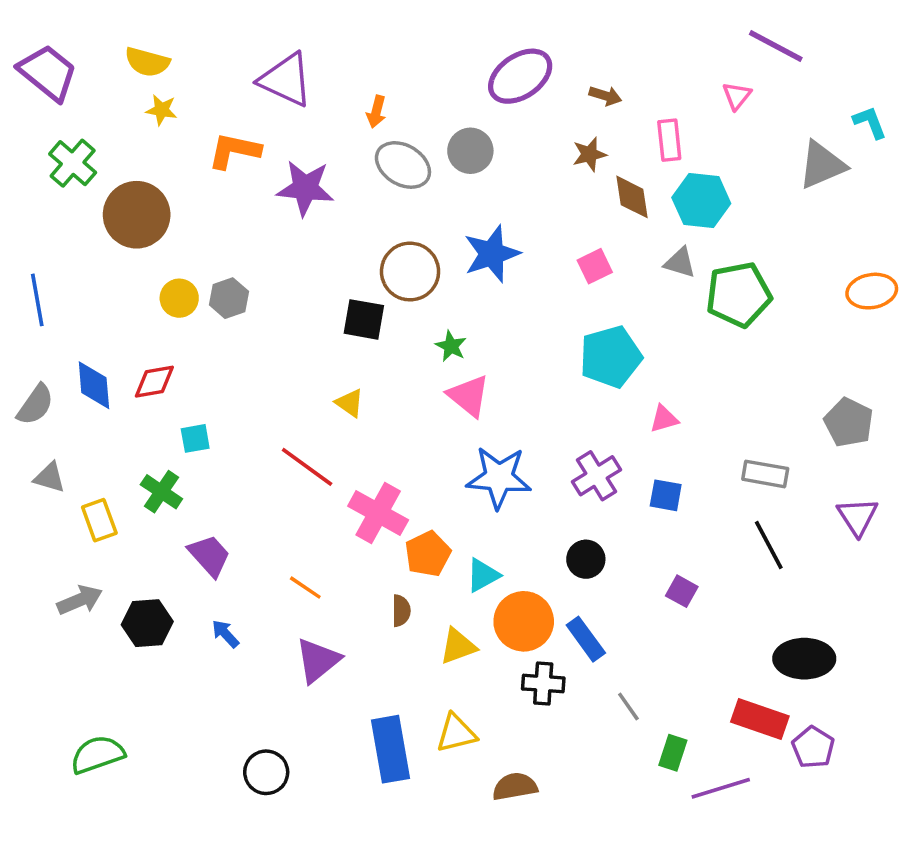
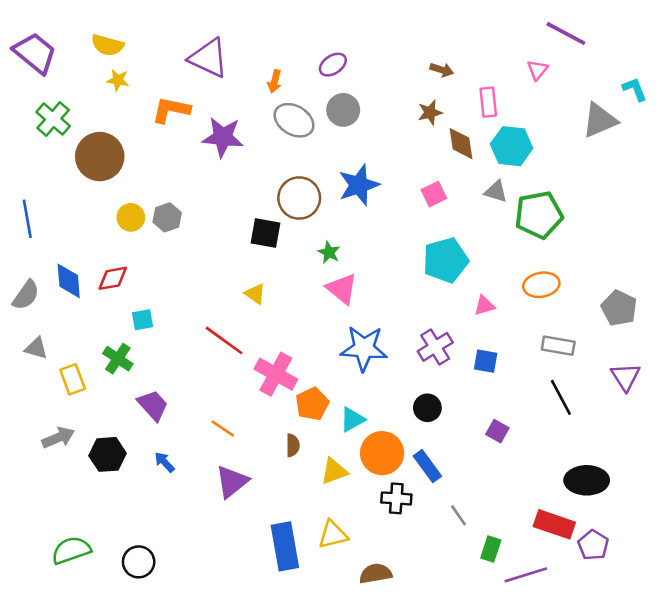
purple ellipse: (520, 76) -> (333, 65), moved, size x0.6
orange ellipse: (872, 291) -> (541, 285), moved
black circle: (266, 772) -> (139, 562), moved

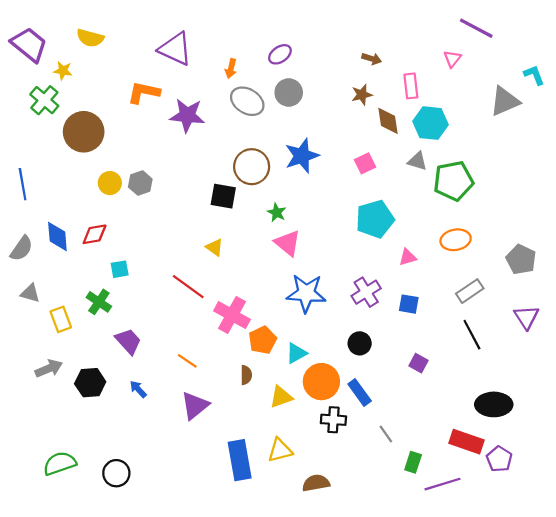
yellow star: (118, 80) -> (63, 71), moved
gray rectangle: (558, 346) -> (470, 291), turned -44

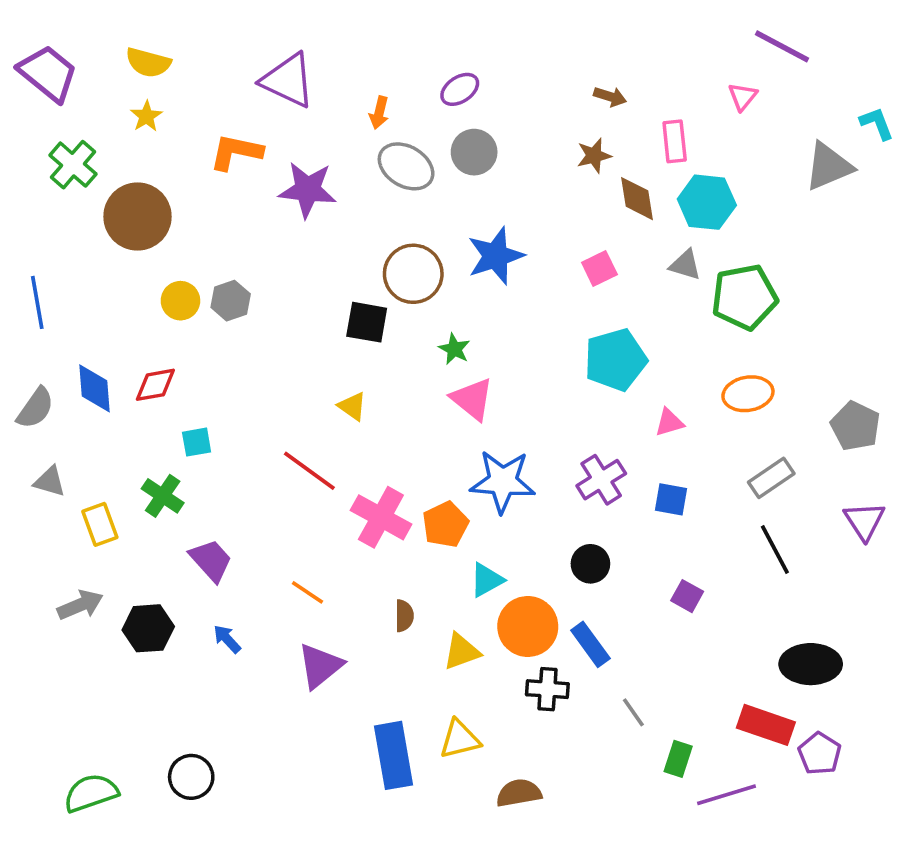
yellow star: (63, 71) -> (146, 116), moved, turned 30
orange pentagon: (263, 340) -> (445, 524), moved
green semicircle: (60, 463) -> (91, 793), moved

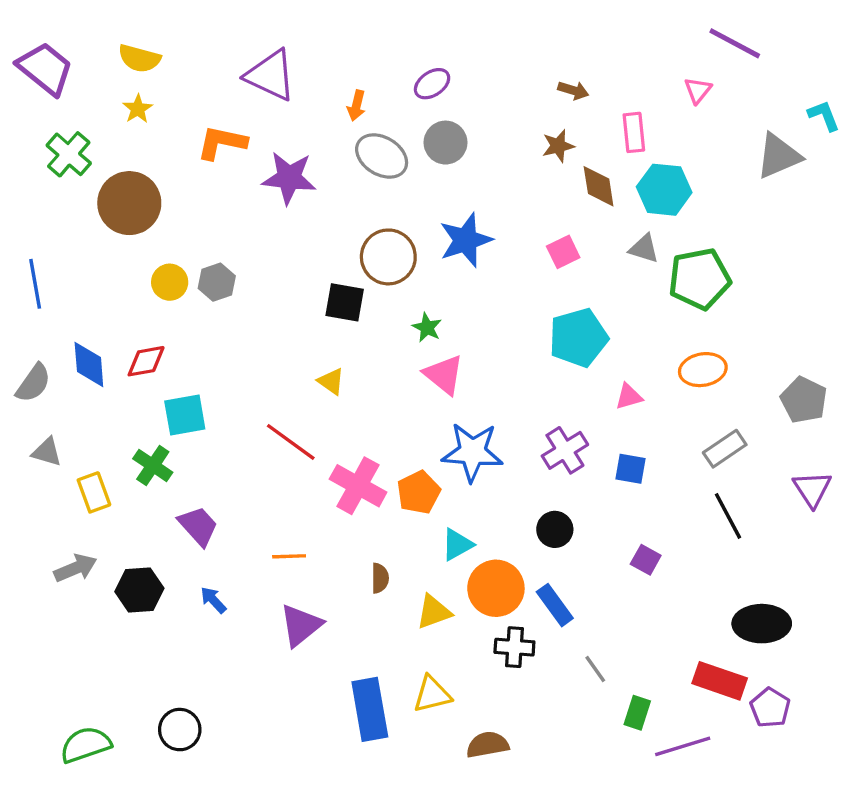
cyan square: (197, 442) -> (185, 415), size x1.5
orange line: (308, 592) -> (289, 556), turned -36

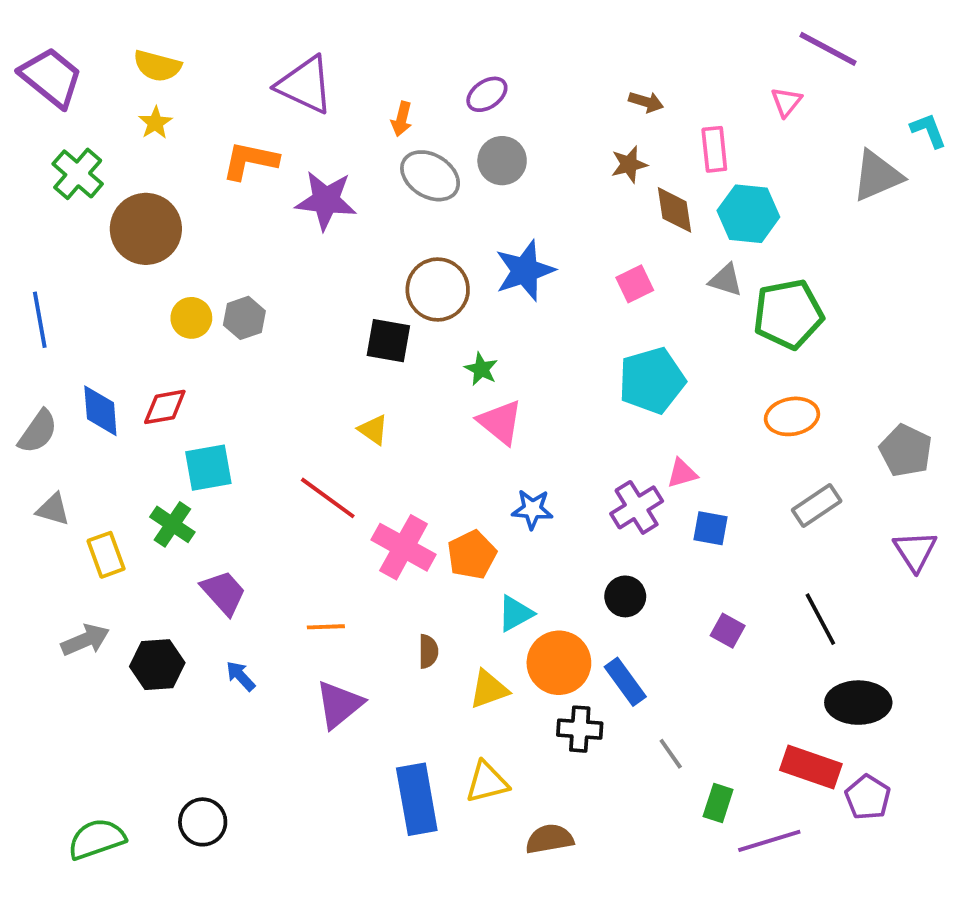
pink triangle: (629, 397) -> (682, 473), moved
blue star: (472, 452) -> (532, 509), size x0.6
black line: (728, 516) -> (820, 619), moved

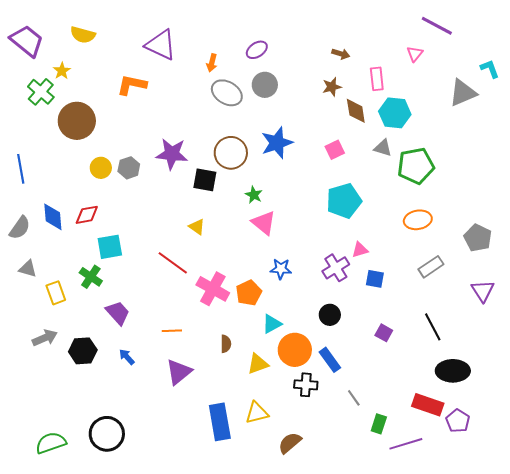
yellow star: (155, 123) -> (62, 71), moved
purple star: (326, 200) -> (172, 154), moved
black circle: (203, 822) -> (107, 434), size x1.4
brown semicircle: (549, 839) -> (290, 443), turned -30

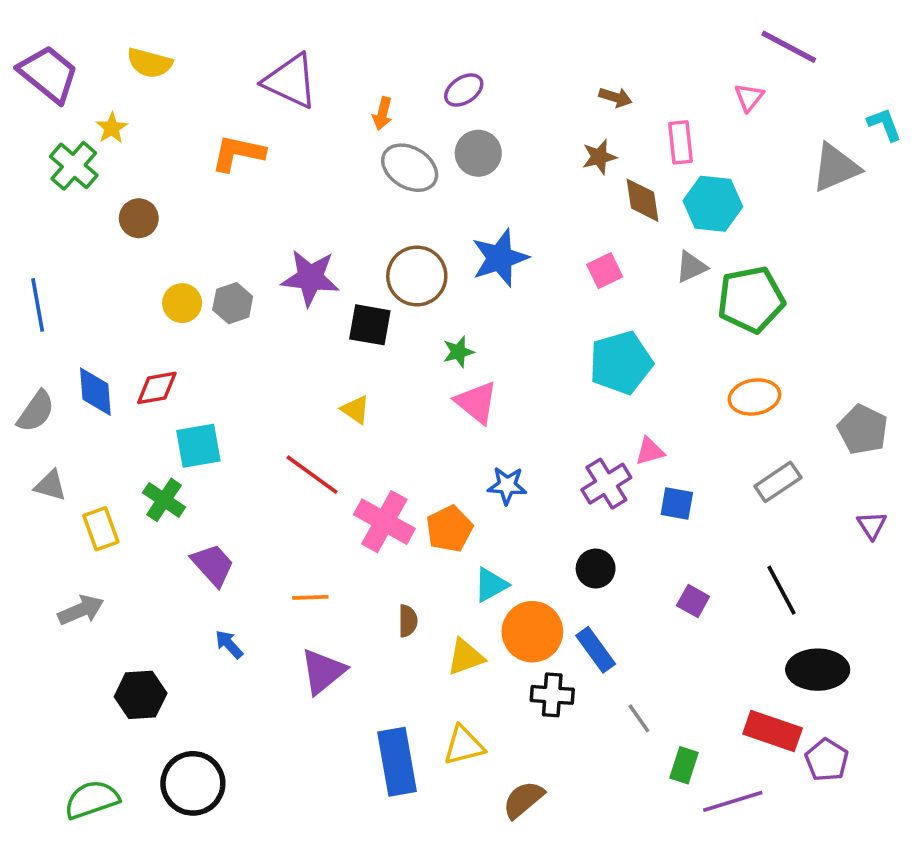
brown circle: (77, 121) -> (139, 218), size x0.6
gray triangle: (383, 148) -> (691, 267), turned -42
green star: (254, 195) -> (458, 352), turned 30
purple triangle: (483, 291) -> (872, 525), size x0.7
black hexagon: (83, 351) -> (141, 695), moved

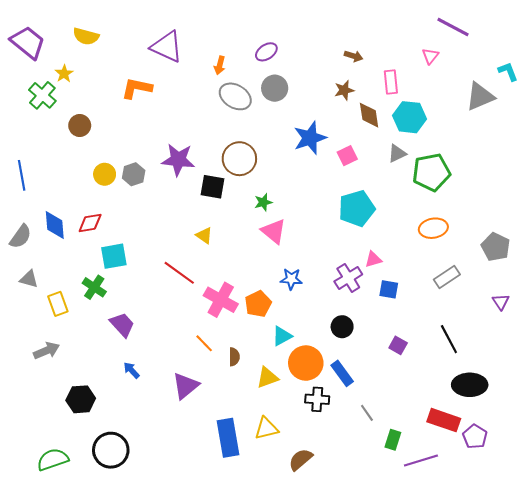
blue star: (500, 258) -> (310, 138), moved
orange line: (310, 597) -> (204, 343), moved, turned 48

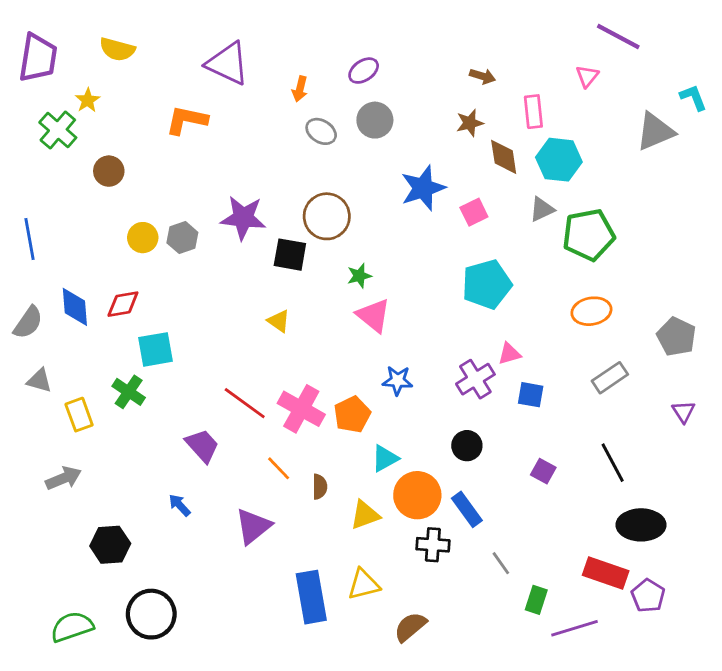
purple trapezoid: (28, 43) -> (38, 58), turned 60
gray ellipse: (235, 96) -> (321, 131), size x0.7
red line: (179, 273) -> (245, 403), moved
purple trapezoid: (122, 325) -> (202, 446), moved

